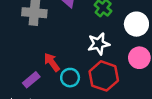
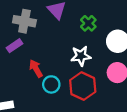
purple rectangle: (31, 80) -> (15, 46), moved

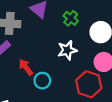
red hexagon: (83, 86) -> (89, 84), moved

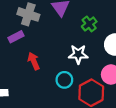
cyan circle: (42, 81) -> (64, 80), moved

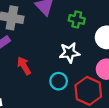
green cross: (89, 24) -> (77, 19), turned -32

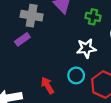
red arrow: (24, 66) -> (47, 85), moved

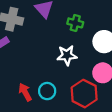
cyan circle: (76, 75) -> (47, 91), moved

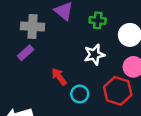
red arrow: (25, 92) -> (59, 77), moved

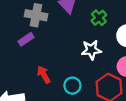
green cross: (98, 20) -> (99, 18), turned 35
red arrow: (59, 77) -> (44, 75), moved

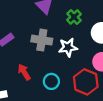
gray cross: (36, 15) -> (42, 40), moved

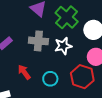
green cross: (74, 17) -> (67, 17), size x1.6

